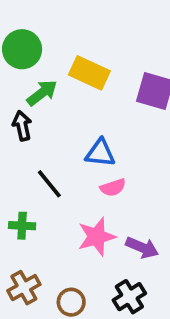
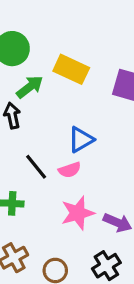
blue triangle: (100, 153) -> (81, 140), turned -36
pink semicircle: (113, 188) -> (70, 170), moved

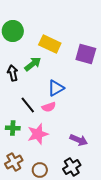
green arrow: (30, 87) -> (33, 64), moved
pink star: (78, 213) -> (38, 134), moved

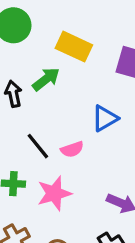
blue triangle: (56, 88) -> (105, 118), moved

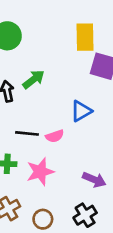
yellow rectangle: (74, 47) -> (85, 37), moved, turned 64
black line: (38, 146) -> (27, 133), turned -45

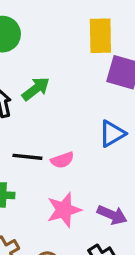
blue triangle: (81, 111) -> (112, 134), moved
pink star: (40, 172) -> (64, 210), moved

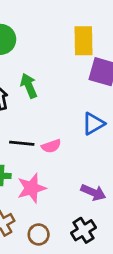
green arrow: (36, 89) -> (29, 86), turned -75
pink star: (64, 210) -> (32, 188), moved

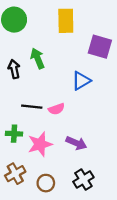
yellow rectangle: (83, 41) -> (66, 21), moved
blue triangle: (93, 124) -> (81, 81), moved
purple arrow: (93, 192) -> (76, 143), moved

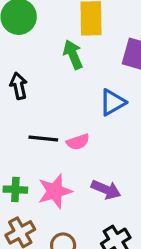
green arrow: (38, 58) -> (73, 55), moved
green cross: (14, 134) -> (15, 190), moved

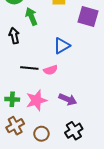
green arrow: (73, 55) -> (31, 16), moved
blue triangle: (112, 102) -> (62, 46), moved

